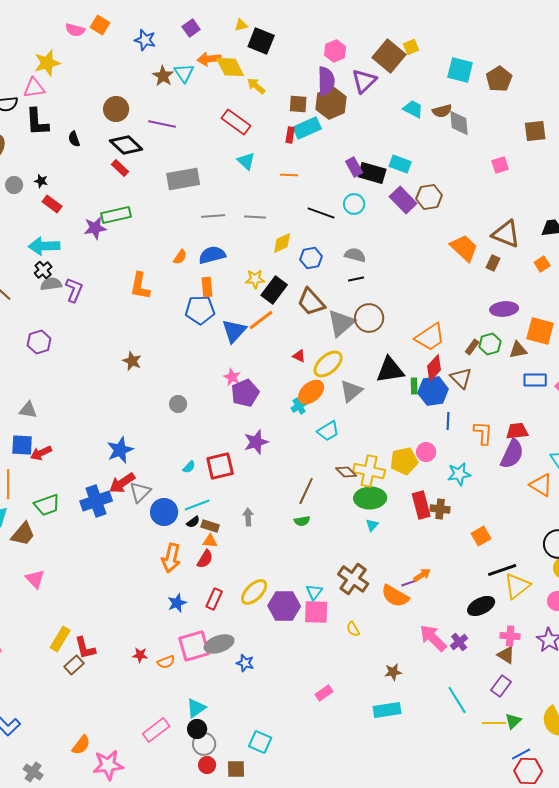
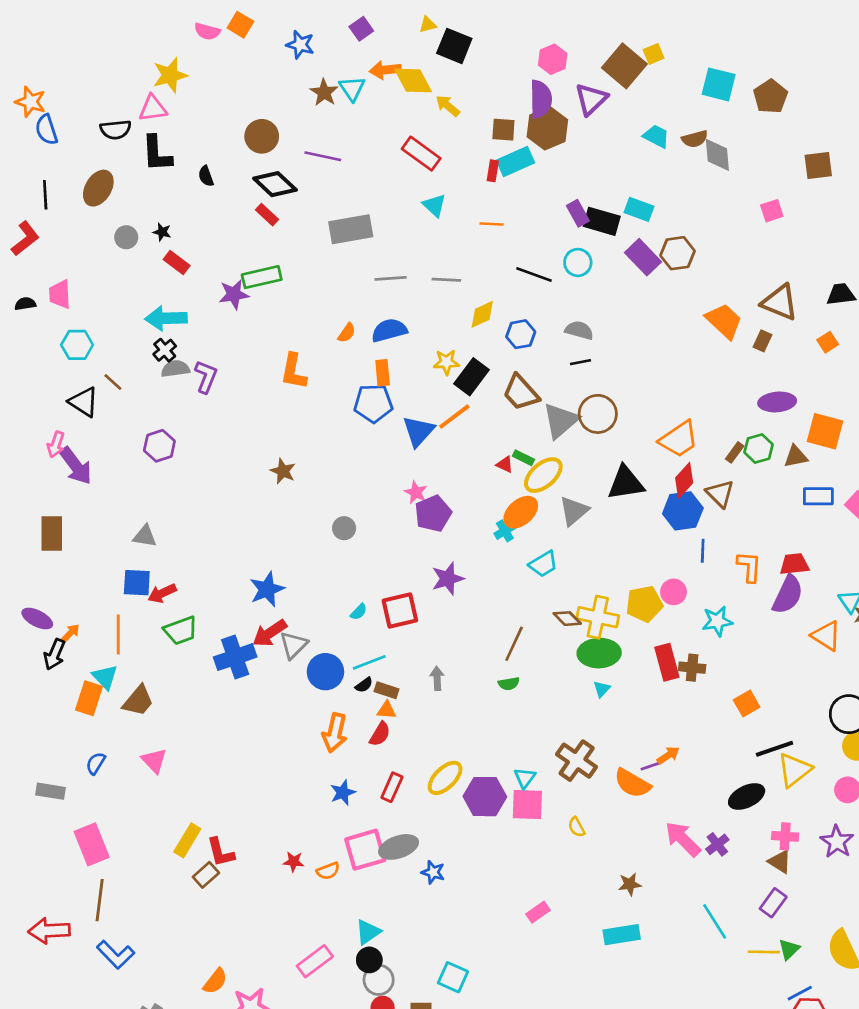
green rectangle: (414, 386) -> (523, 458), moved, turned -63
green trapezoid: (47, 505) -> (181, 630), moved

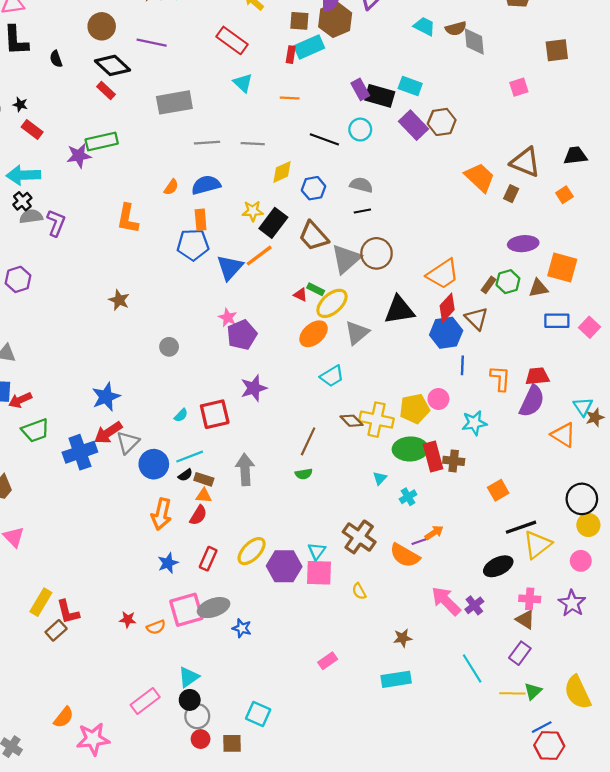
cyan cross: (505, 531) -> (408, 497), moved
green ellipse: (599, 653) -> (410, 449), moved
gray arrow: (437, 678) -> (245, 470), size x1.6

